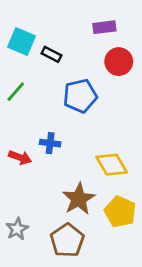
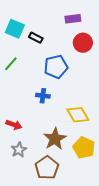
blue cross: (50, 143) -> (43, 96), moved
red arrow: (20, 157) -> (14, 125), moved
gray star: (17, 229) -> (19, 150), moved

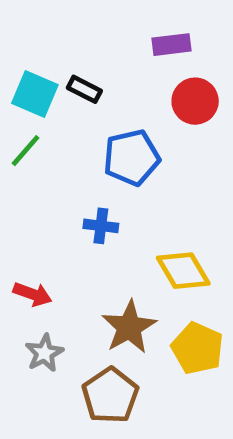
cyan square: (15, 29) -> (35, 94), moved

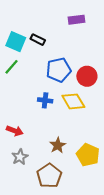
red circle: (195, 101) -> (87, 76), moved
yellow diamond: (183, 271) -> (73, 101), moved
brown star: (129, 327) -> (58, 145), size x0.7

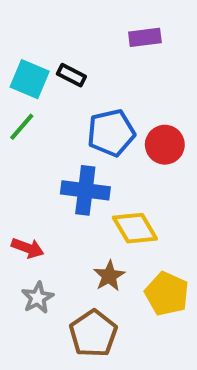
blue cross: (45, 100) -> (85, 190), size x1.6
yellow diamond: (73, 101) -> (135, 228), moved

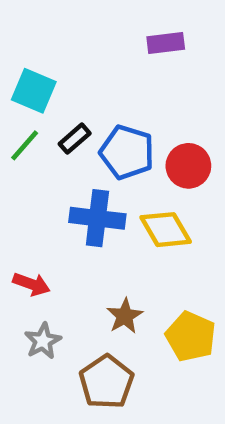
black rectangle: (71, 75) -> (75, 139), moved, turned -68
blue pentagon: (111, 133) -> (127, 152), turned 30
yellow diamond: (135, 228) -> (166, 230), moved

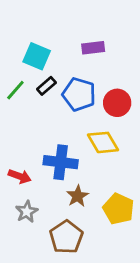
purple rectangle: (166, 43) -> (93, 48), moved
cyan square: (34, 91) -> (37, 56), moved
blue cross: (97, 218) -> (61, 162), moved

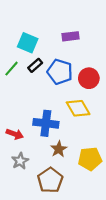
yellow pentagon: (119, 209) -> (90, 159), turned -30

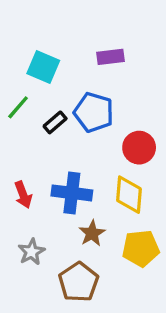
black rectangle: (35, 65) -> (55, 122), moved
red circle: (89, 78) -> (139, 148), moved
yellow diamond: (78, 108) -> (129, 195), moved, turned 35
red arrow: (15, 134) -> (23, 195), moved, turned 49

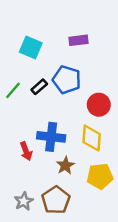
green line: (18, 107) -> (13, 90), moved
red arrow: (23, 195) -> (26, 151), moved
gray star: (32, 252) -> (24, 201), moved

